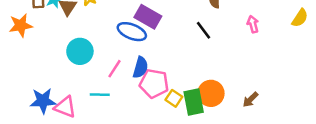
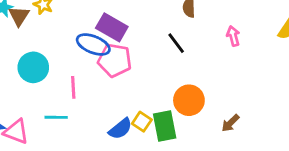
blue semicircle: (140, 67) -> (120, 129), moved, turned 35
pink line: (115, 69) -> (73, 87), turned -36
pink pentagon: (154, 83) -> (115, 60), moved
orange circle: (211, 93) -> (189, 100), moved

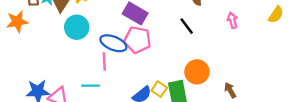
blue ellipse: (93, 45) -> (113, 43), moved
cyan circle: (33, 67) -> (77, 27), moved
brown arrow: (230, 123) -> (230, 90), turned 105

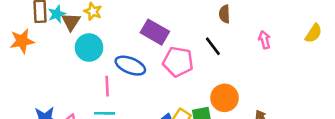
pink pentagon: (137, 40) -> (178, 62), moved
pink line: (104, 62) -> (107, 86), moved

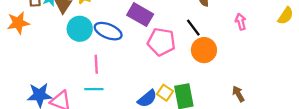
blue ellipse: (130, 66) -> (108, 31), moved
orange circle: (224, 98) -> (204, 50), moved

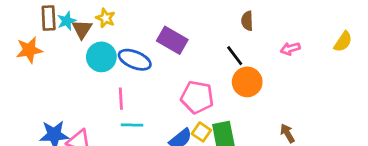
pink arrow: (241, 22) -> (290, 49), turned -91
pink pentagon: (161, 42) -> (197, 97), moved
cyan line: (94, 89) -> (132, 125), moved

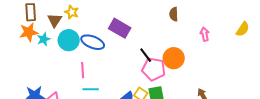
cyan star: (67, 21) -> (44, 39), moved
pink arrow: (290, 49) -> (205, 34), turned 96
orange star: (29, 50) -> (29, 32), moved
black line: (235, 56) -> (146, 55), moved
pink pentagon: (197, 97) -> (154, 69), moved

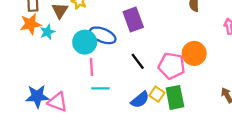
purple rectangle: (120, 28) -> (133, 20), turned 40
cyan circle: (69, 40) -> (85, 42), moved
black line: (146, 55) -> (138, 61), moved

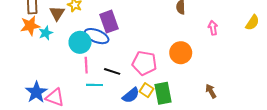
purple rectangle: (133, 20) -> (109, 22), moved
black line: (138, 61) -> (112, 71), moved, turned -35
pink pentagon: (172, 66) -> (144, 63), moved
blue star: (37, 96) -> (36, 92), turned -30

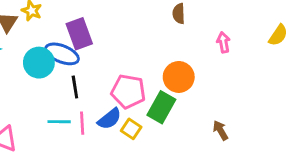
pink line: (86, 65) -> (82, 123), moved
black line: (112, 71) -> (75, 87), moved, turned 63
green rectangle: (163, 93) -> (161, 107), moved, turned 40
blue semicircle: (131, 95) -> (110, 119), moved

